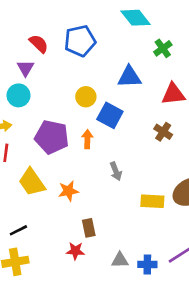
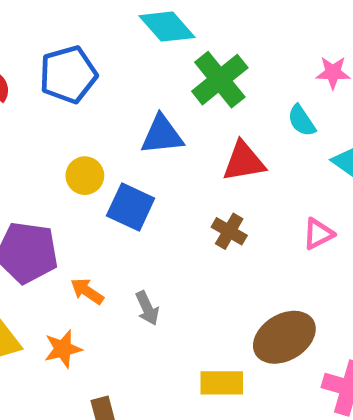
green cross: (163, 48) -> (220, 80), size x1.6
orange arrow: (87, 139) -> (87, 291), moved, turned -54
yellow rectangle: (152, 201) -> (222, 383), moved

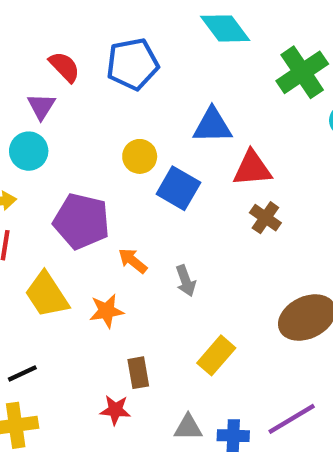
green cross: (220, 80) -> (302, 72), moved
red triangle: (244, 161) -> (252, 168), moved
yellow rectangle: (222, 383) -> (216, 355), moved, turned -54

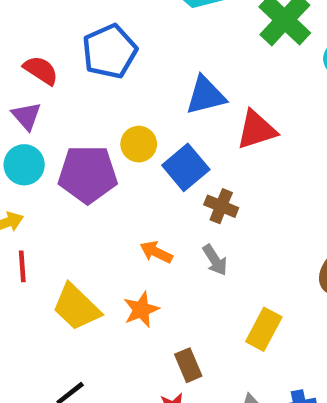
blue square: (178, 188) -> (186, 167), turned 33
brown cross: (265, 218) -> (221, 206), moved
purple pentagon: (82, 221) -> (88, 174), moved

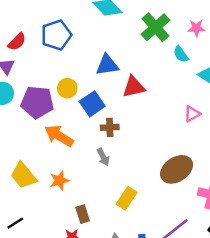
red semicircle: (41, 70) -> (17, 42), turned 96
brown cross: (221, 206) -> (110, 127), turned -30
orange arrow: (156, 252) -> (59, 136), moved, size x1.6

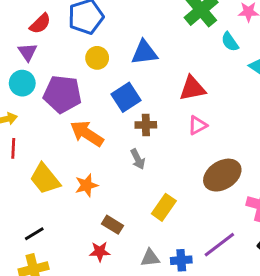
red triangle: (134, 87) -> (192, 88), moved
yellow circle: (67, 88) -> (97, 58), moved
pink triangle: (192, 114) -> (198, 125), moved
brown rectangle: (83, 214) -> (112, 225), turned -42

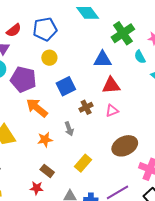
blue triangle: (144, 52) -> (102, 59), moved
brown cross: (146, 125) -> (86, 107), moved, turned -32
orange star: (86, 185) -> (45, 140), moved

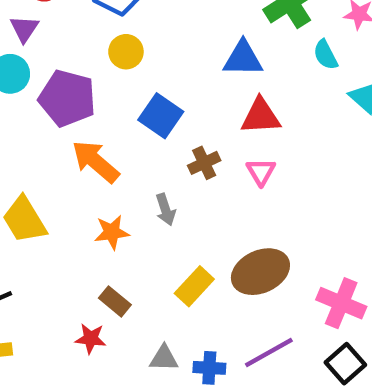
blue square: (66, 86) -> (161, 116), turned -30
pink triangle: (112, 111) -> (261, 172), turned -40
brown ellipse: (125, 146) -> (260, 272), moved

